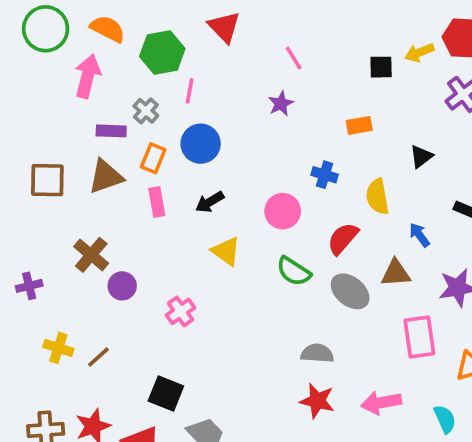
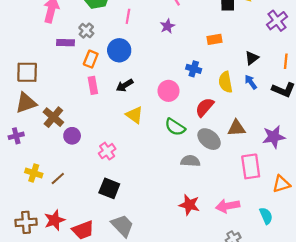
pink line: (190, 91) -> (128, 16), moved
brown triangle: (106, 176) -> (26, 103), moved
blue arrow: (419, 235) -> (251, 82), moved
gray semicircle: (317, 353) -> (190, 161), moved
black square: (166, 393) -> (109, 188), moved

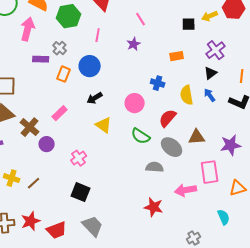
purple cross: (277, 21) -> (216, 50), moved
pink rectangle: (93, 85) -> (60, 113), moved, turned 56
pink arrow: (228, 206) -> (186, 190), moved

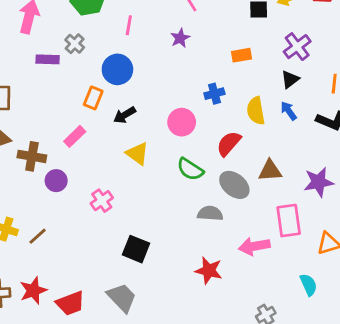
orange rectangle: (64, 74) -> (93, 98), moved
blue cross: (158, 83) -> (214, 94), turned -32
brown cross: (30, 127) -> (32, 156), turned -30
black square: (81, 192) -> (136, 249), moved

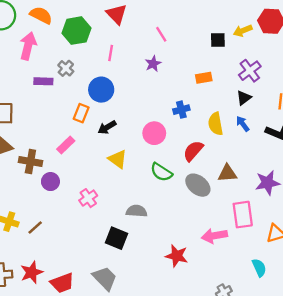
gray semicircle: (210, 213) -> (137, 211), moved

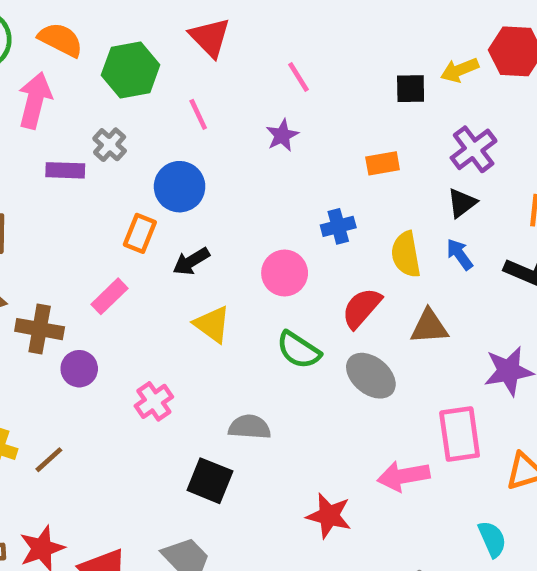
pink line: (111, 53) -> (198, 114), turned -35
brown triangle: (227, 173) -> (429, 327), moved

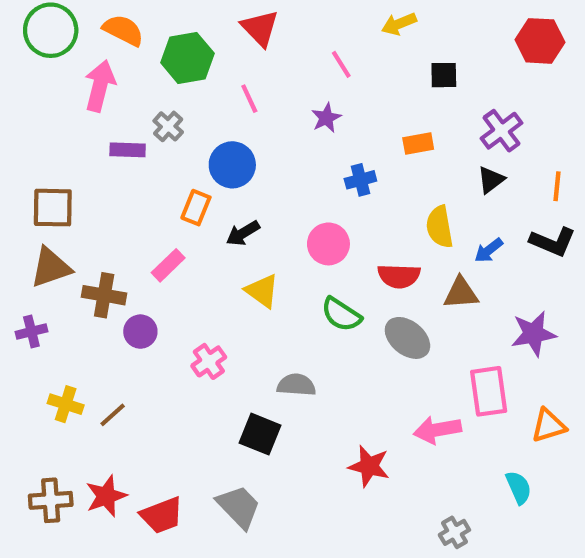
yellow arrow: (460, 70) -> (399, 24), moved
blue cross: (338, 226) -> (360, 180), moved
blue arrow: (460, 254) -> (489, 250), moved, turned -92
red semicircle: (362, 308) -> (399, 276), turned -129

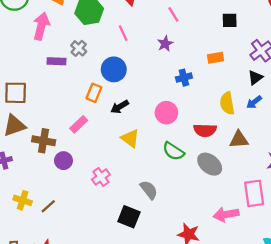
blue arrow: (489, 250) -> (254, 102), moved
gray semicircle: (296, 385) -> (149, 190), turned 48

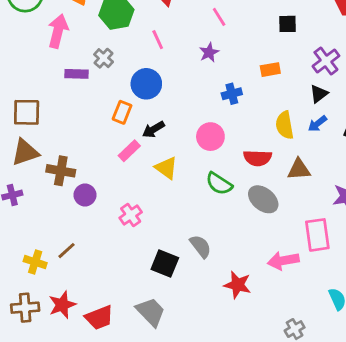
pink rectangle: (79, 124) -> (129, 151), moved
gray semicircle: (149, 190) -> (200, 246), moved
yellow cross: (23, 200) -> (35, 262), moved

